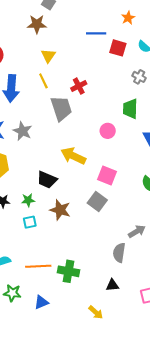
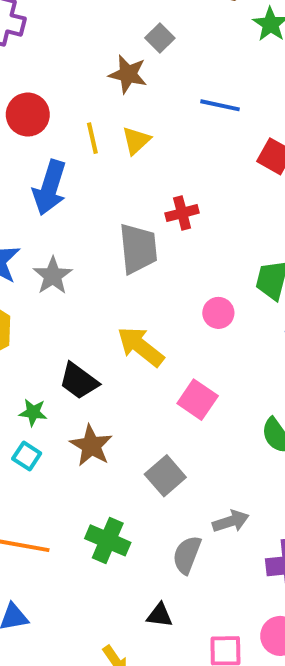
blue line: (96, 33) -> (220, 105), moved
yellow line: (43, 81) -> (92, 138), moved
gray square: (97, 202) -> (165, 476), moved
cyan square: (30, 222) -> (27, 456), turned 32
green cross: (69, 271) -> (108, 540), moved

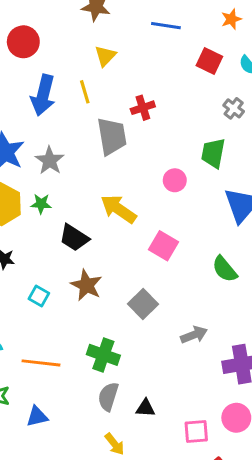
yellow line: (92, 138) -> (85, 92), moved
green star: (33, 412) -> (41, 204), moved
gray semicircle: (187, 555) -> (108, 397), moved

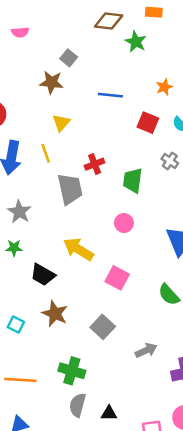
green trapezoid: (213, 153) -> (133, 180), moved

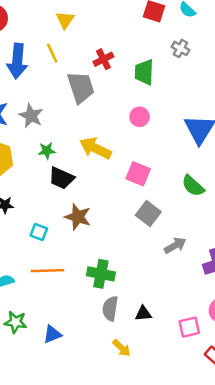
green star: (14, 248) -> (47, 151), moved
gray square: (103, 327) -> (148, 214), moved
orange line: (20, 380) -> (47, 271), moved

